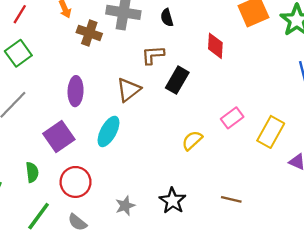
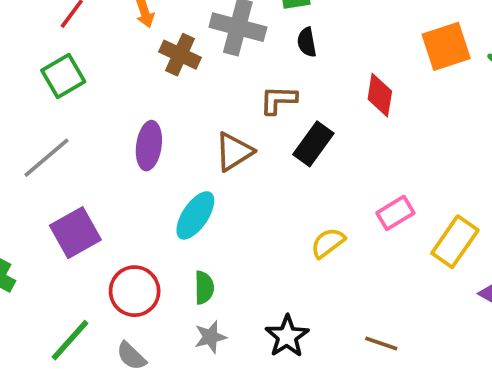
purple square: (59, 136) -> (75, 233), moved
green semicircle: (32, 172) -> (204, 288), moved

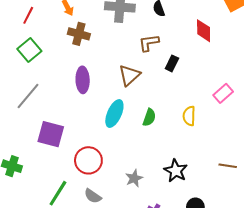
brown cross: (180, 55) -> (79, 34), moved
black rectangle: (313, 144) -> (172, 63), size x0.7
purple square: (75, 233) -> (51, 134), turned -36
yellow semicircle: (328, 243) -> (189, 116), turned -42
green semicircle: (204, 288) -> (149, 117), moved, turned 30

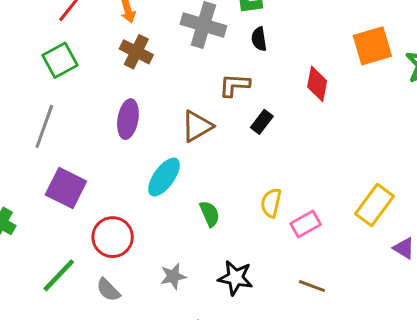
pink rectangle: (223, 93) -> (306, 224), moved
gray line: (28, 96) -> (44, 126), turned -32
green semicircle: (149, 117) -> (210, 214), moved, turned -54
black star: (176, 171) -> (235, 278), turned -30

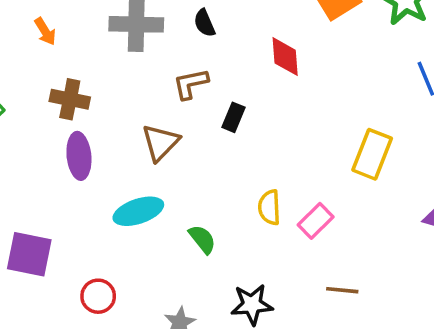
brown cross: (136, 52) -> (70, 99), moved
cyan ellipse: (164, 177) -> (138, 211), turned 51
yellow rectangle: (374, 205) -> (372, 154), moved
red circle: (113, 237) -> (98, 296), size x0.7

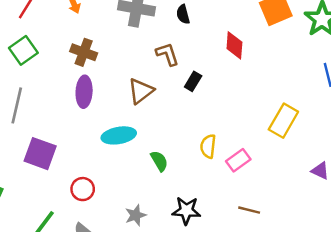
brown L-shape: (191, 84) -> (167, 54), turned 75

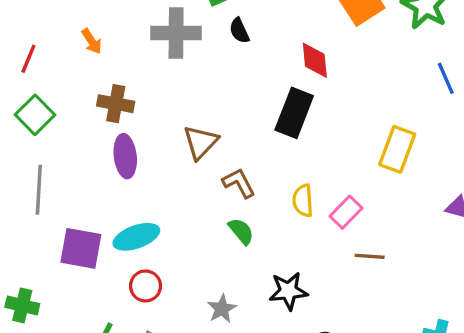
brown L-shape: (167, 54) -> (239, 183), moved
black rectangle: (193, 81) -> (294, 113), moved, size x1.8
cyan ellipse: (119, 135) -> (136, 237), moved
brown line: (249, 210) -> (370, 256), moved

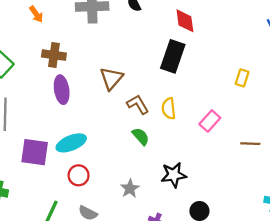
yellow rectangle: (397, 149) -> (242, 78), size x0.6
yellow semicircle: (303, 201) -> (169, 108), moved
brown line: (370, 256) -> (250, 144), moved

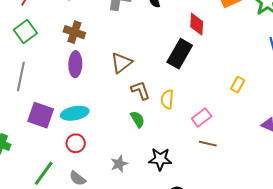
brown line: (250, 144) -> (208, 144), moved

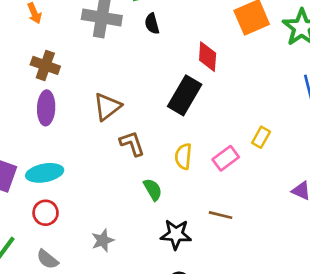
yellow semicircle: (167, 99) -> (183, 156), moved
pink rectangle: (202, 117) -> (226, 158), moved
green semicircle: (138, 119) -> (153, 190), moved
black star: (160, 159) -> (176, 234), moved

